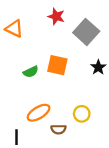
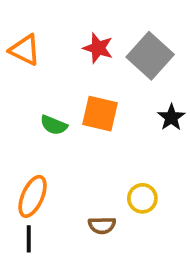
red star: (56, 16) -> (98, 48), moved
green semicircle: (31, 72) -> (54, 125), turned 48
orange ellipse: (39, 113) -> (33, 196), moved, turned -35

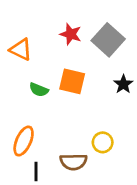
orange triangle: (25, 50) -> (21, 49), moved
brown semicircle: (102, 225) -> (73, 162), size x1.4
black line: (29, 239) -> (36, 171), moved

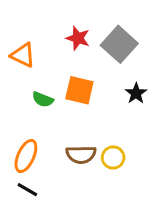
brown semicircle: (73, 162) -> (81, 154), moved
black line: (36, 171) -> (27, 190), moved, turned -60

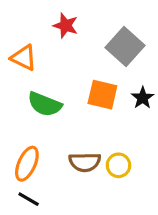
red star: (78, 38) -> (65, 26), moved
orange square: (79, 90) -> (102, 95), moved
green semicircle: (43, 99) -> (45, 104), size x1.5

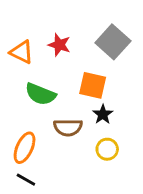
red star: (65, 26) -> (59, 45), moved
black star: (143, 98) -> (103, 114), moved
brown semicircle: (85, 162) -> (68, 127), moved

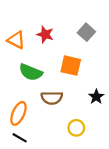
gray square: (113, 42) -> (86, 32), size x0.7
black star: (103, 114) -> (96, 97), moved
yellow circle: (107, 149) -> (76, 128), moved

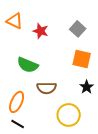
orange triangle: (16, 40) -> (15, 21), moved
orange square: (71, 66) -> (82, 59), moved
yellow circle: (76, 128) -> (69, 115), size x1.5

